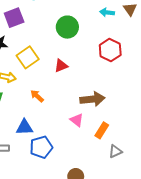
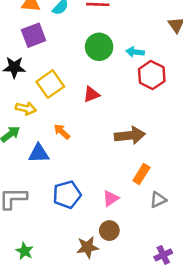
cyan arrow: (107, 12) -> (135, 52), moved
pink triangle: (77, 120) -> (111, 198), moved, turned 48
blue triangle: (25, 127) -> (39, 153), moved

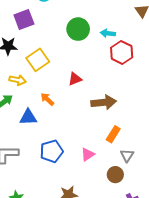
red triangle: (91, 94) -> (75, 79), moved
gray triangle: (158, 200) -> (127, 155), turned -32
brown circle: (109, 231) -> (115, 175), moved

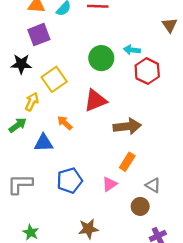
green circle: (78, 29) -> (101, 58), moved
red triangle: (75, 79) -> (95, 100), size x1.5
yellow arrow: (18, 80) -> (32, 102), turned -77
orange rectangle: (113, 134) -> (127, 162), moved
gray triangle: (127, 155) -> (153, 185), turned -32

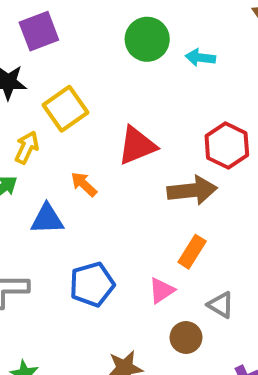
green circle: (101, 58) -> (147, 39), moved
red hexagon: (147, 71) -> (227, 145), moved
gray triangle: (153, 185) -> (221, 305), moved
brown circle: (140, 206) -> (186, 337), moved

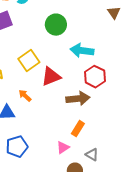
cyan arrow: (200, 58) -> (82, 51), moved, size x1.6
yellow square: (65, 109) -> (29, 61), moved
blue pentagon: (92, 284) -> (17, 147), moved

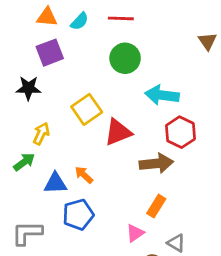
orange arrow: (25, 96) -> (84, 175), moved
blue pentagon: (17, 147) -> (78, 215), moved

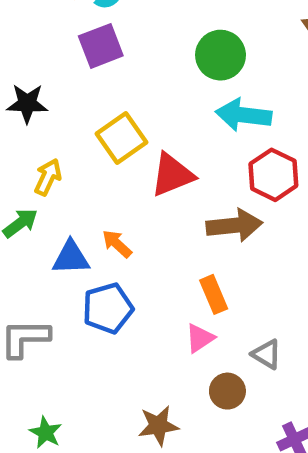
purple square: (50, 53) -> (101, 46), moved
green circle: (125, 58) -> (221, 55), moved
orange rectangle: (156, 206) -> (214, 294), moved, turned -55

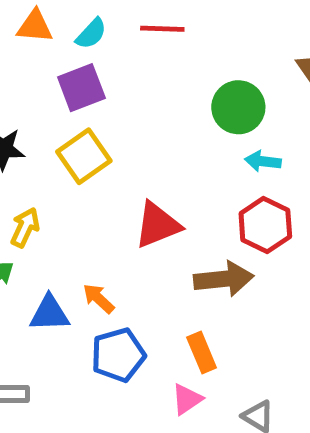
green circle: (221, 55) -> (238, 107), moved
cyan arrow: (244, 115) -> (263, 161), moved, size x0.6
yellow square: (122, 138) -> (84, 156), moved
blue pentagon: (108, 308) -> (118, 355), moved

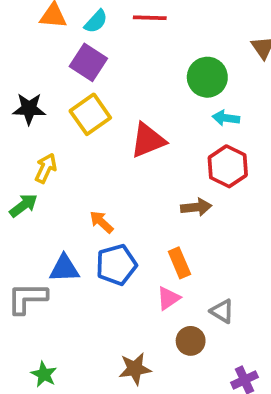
purple square: (81, 88) -> (88, 62), turned -36
red triangle: (157, 225) -> (148, 140), moved
brown arrow: (224, 279) -> (196, 207), size x0.7
blue triangle: (50, 313) -> (64, 268), moved

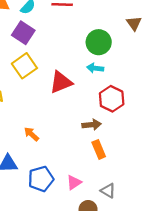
cyan arrow: (226, 118) -> (95, 68), moved
orange rectangle: (179, 263) -> (99, 149), moved
blue pentagon: (116, 265) -> (41, 179), moved

